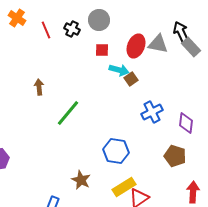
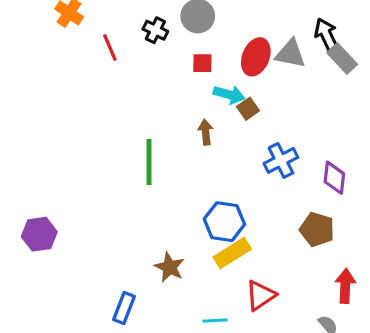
red line: (46, 30) -> (110, 47), moved
brown arrow: (39, 87) -> (206, 132), moved
green line: (68, 113) -> (149, 162), turned -40
yellow rectangle: (124, 187) -> (232, 253), moved

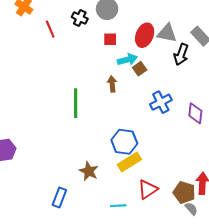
black arrow: (326, 35) -> (181, 54), moved, turned -135
cyan arrow: (229, 95) -> (127, 60), turned -30
brown pentagon: (317, 229) -> (184, 192), moved

